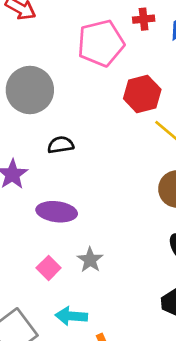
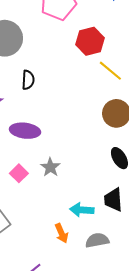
black semicircle: (61, 145) -> (28, 80), turned 102
cyan arrow: (71, 316) -> (82, 210), moved

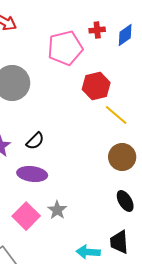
black semicircle: (28, 80) -> (35, 141), moved, turned 42
pink square: (19, 173) -> (26, 216), size x1.5

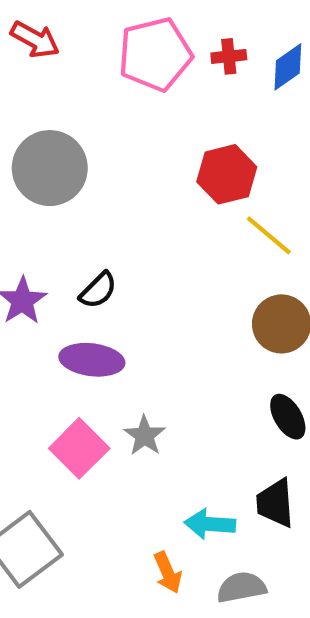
pink pentagon: (65, 48) -> (155, 54), moved

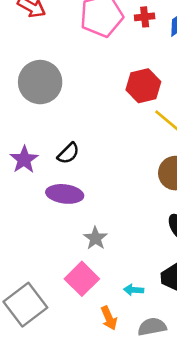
pink square: (79, 448) -> (82, 279), moved
cyan arrow: (210, 524) -> (134, 290), size x0.7

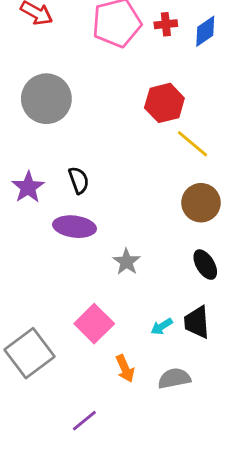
black semicircle: (68, 153) -> (79, 180), turned -65
gray star: (95, 238) -> (126, 262), moved
cyan arrow: (134, 290) -> (162, 326), moved, turned -36

